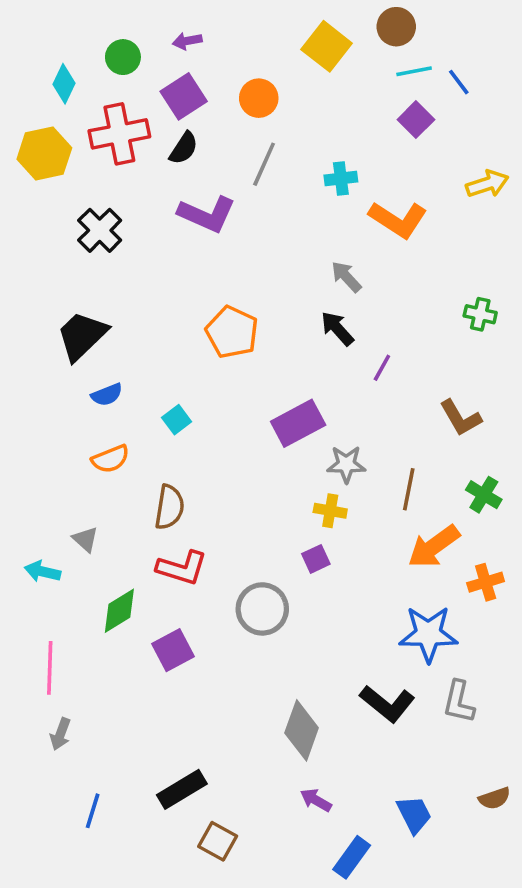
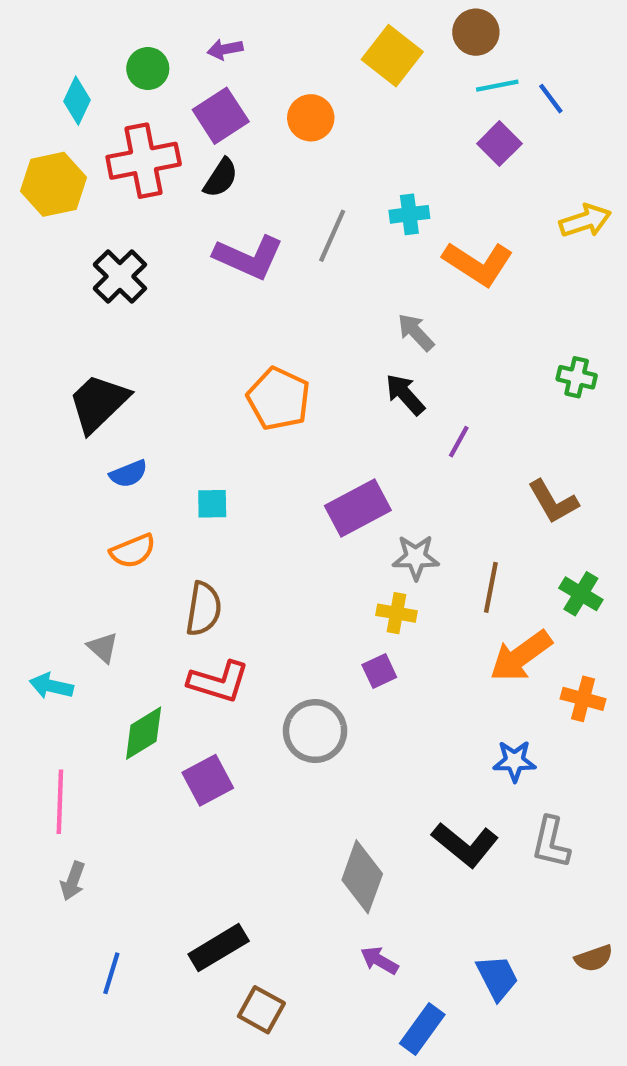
gray line: (264, 164) -> (332, 236), moved
cyan square: (177, 420) -> (212, 504), turned 36
orange cross: (486, 582) -> (583, 699), turned 32
blue star: (428, 634) -> (514, 761), size x0.6

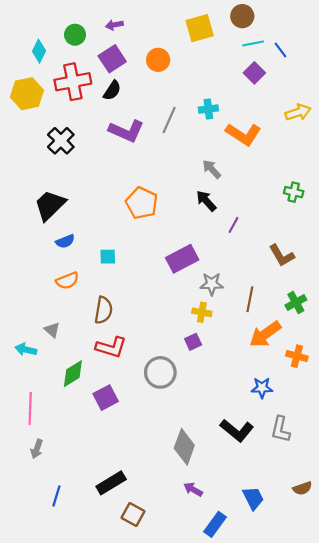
yellow square: (392, 56) -> (200, 28), turned 36
green cross: (581, 594) -> (296, 302), turned 30

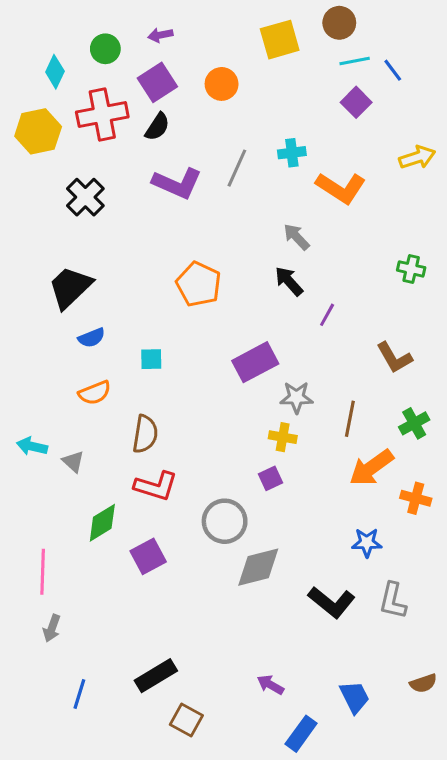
cyan arrow: (26, 349) -> (32, 446), moved
gray diamond: (184, 447) -> (258, 567), moved, turned 56

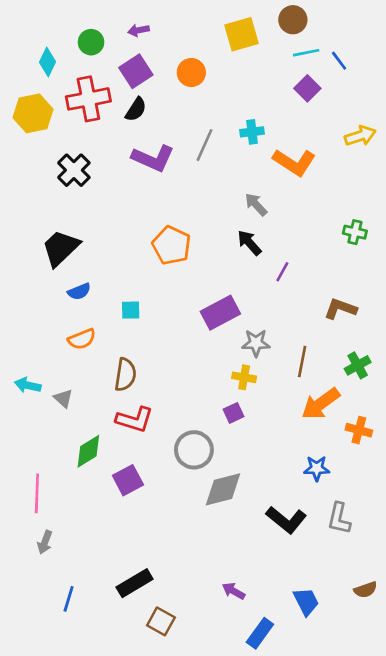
brown L-shape: (394, 358) -> (340, 309), turned 140

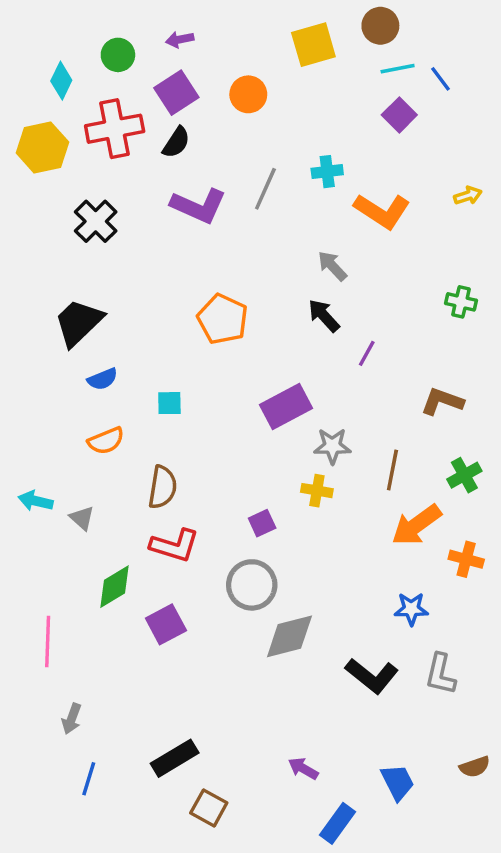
yellow arrow: (360, 136) -> (468, 196), moved, size x0.7
purple square: (234, 413) -> (262, 523), moved
gray arrow: (45, 542) -> (72, 719), moved

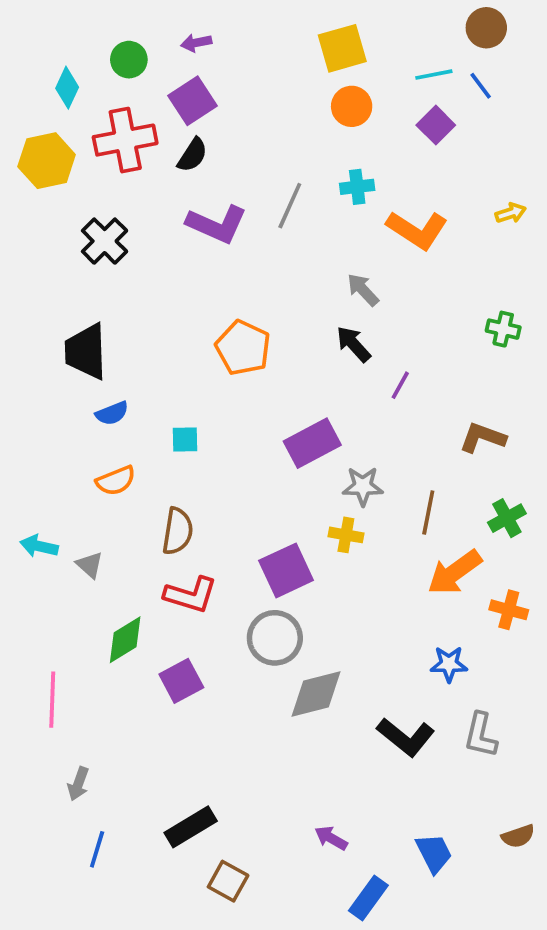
brown circle: (380, 26) -> (486, 28), moved
orange circle: (248, 94) -> (352, 106), moved
black trapezoid: (78, 322) -> (86, 352), turned -48
purple square: (262, 523) -> (286, 570), size x1.8

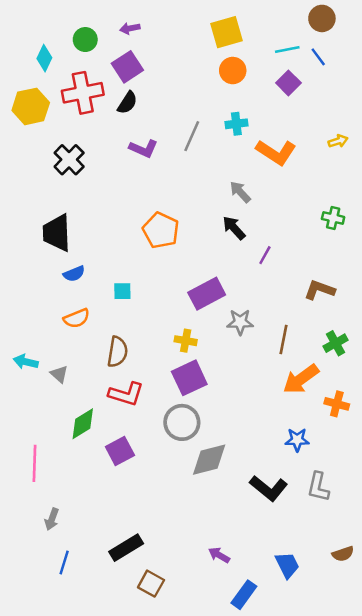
purple L-shape: (217, 224) -> (143, 149), size x0.7
yellow cross: (346, 535) -> (186, 341), moved

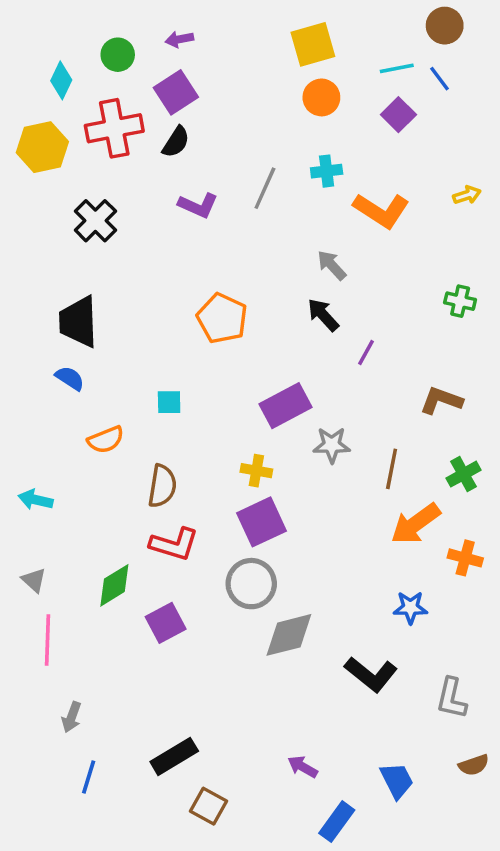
blue semicircle: (74, 274) -> (70, 378), moved, turned -125
gray triangle: (59, 374) -> (34, 580), moved
gray L-shape: (318, 487) -> (452, 698), moved

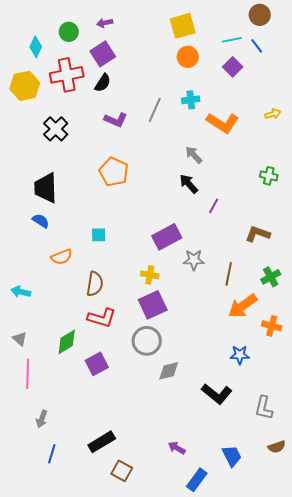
orange pentagon: (222, 318) -> (114, 172), moved
gray diamond: (289, 635) -> (169, 371), size x0.7

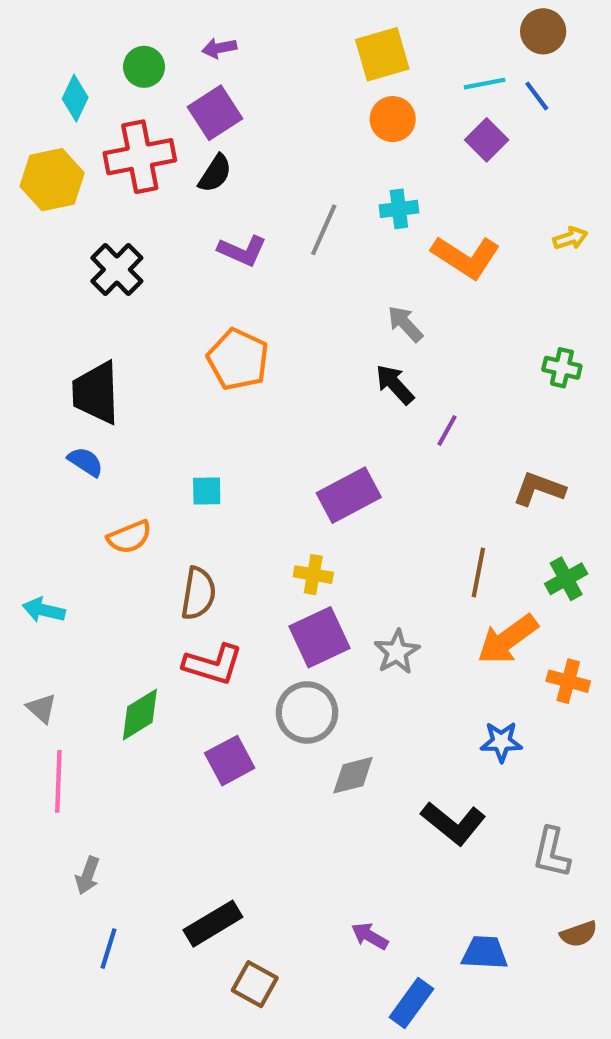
gray star: (194, 260) -> (397, 652), moved, turned -30
purple square: (97, 364) -> (230, 761), moved
blue trapezoid: (232, 456) -> (485, 953), turned -60

